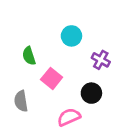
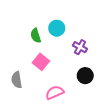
green semicircle: (29, 56) -> (36, 36), moved
black circle: (91, 93) -> (85, 76), moved

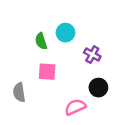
pink square: (41, 62) -> (47, 72), turned -35
pink semicircle: (55, 92) -> (75, 107), moved

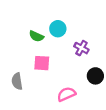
green semicircle: (41, 41) -> (36, 36), turned -48
black circle: (98, 88) -> (95, 76), moved

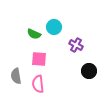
pink semicircle: (66, 94) -> (38, 84), moved, turned -72

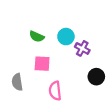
cyan circle: (54, 27) -> (66, 37), moved
pink semicircle: (38, 84) -> (55, 91), moved

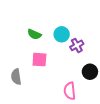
purple cross: (82, 48) -> (77, 45), turned 32
pink semicircle: (55, 91) -> (70, 91), moved

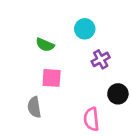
cyan circle: (62, 34) -> (85, 29), moved
gray semicircle: (16, 77) -> (34, 107), moved

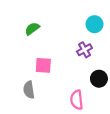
cyan circle: (85, 29) -> (94, 24), moved
green semicircle: (45, 45) -> (32, 29), moved, turned 120

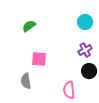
purple cross: (84, 50) -> (85, 50), moved

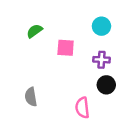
purple cross: (85, 50) -> (101, 60), turned 32
pink square: (39, 59) -> (66, 48), moved

